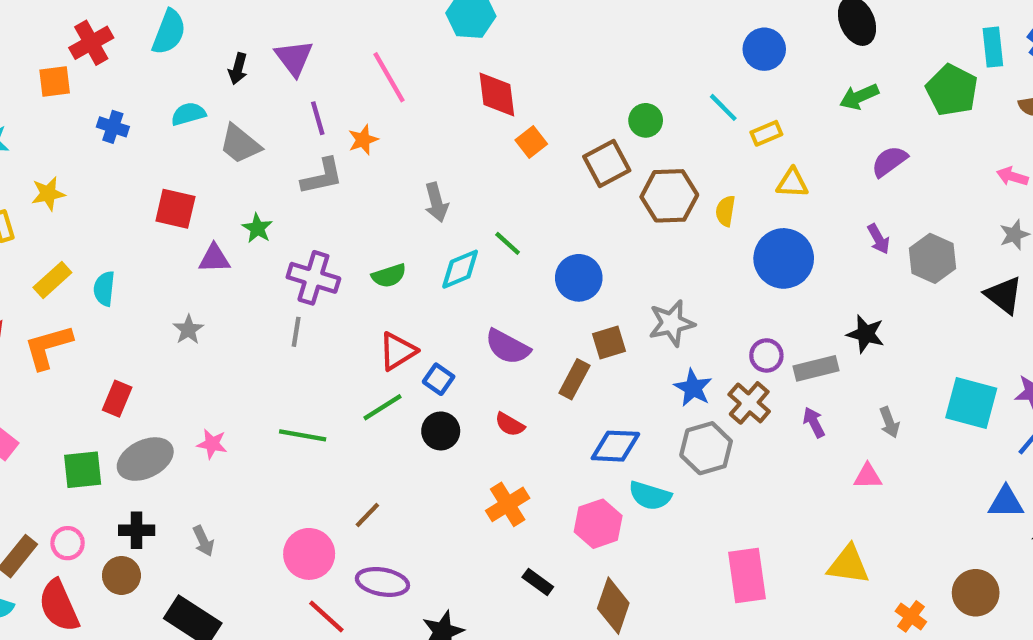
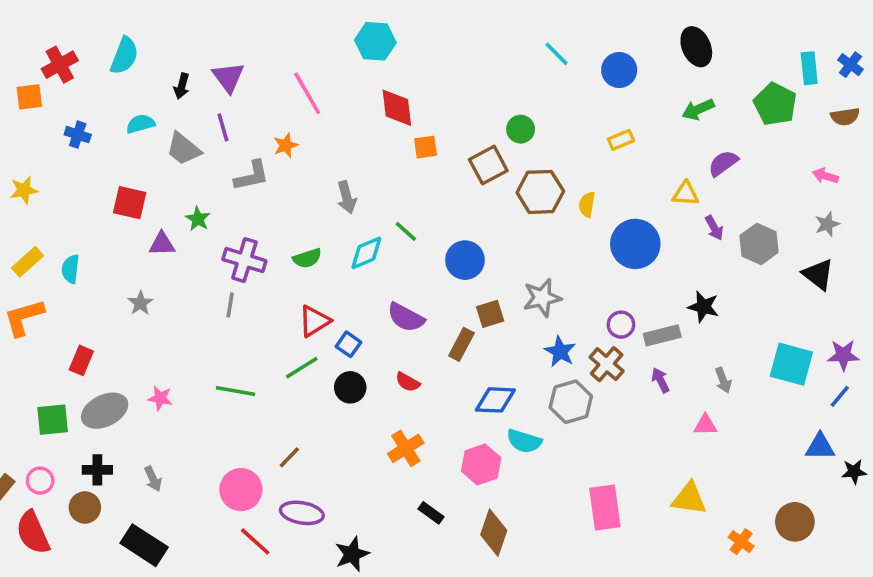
cyan line: (723, 107) -> (556, 54), moved
purple line: (318, 118) -> (223, 127), moved
orange square: (531, 142) -> (426, 147), turned 30
yellow triangle: (792, 183) -> (686, 194), moved

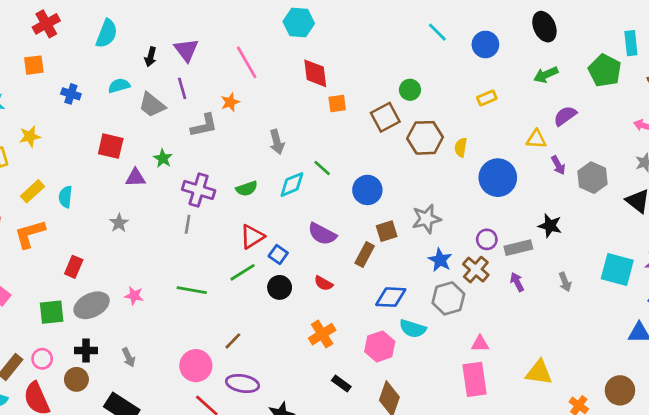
red cross: (60, 65) -> (46, 24), moved
pink triangle: (705, 425) -> (480, 344), moved

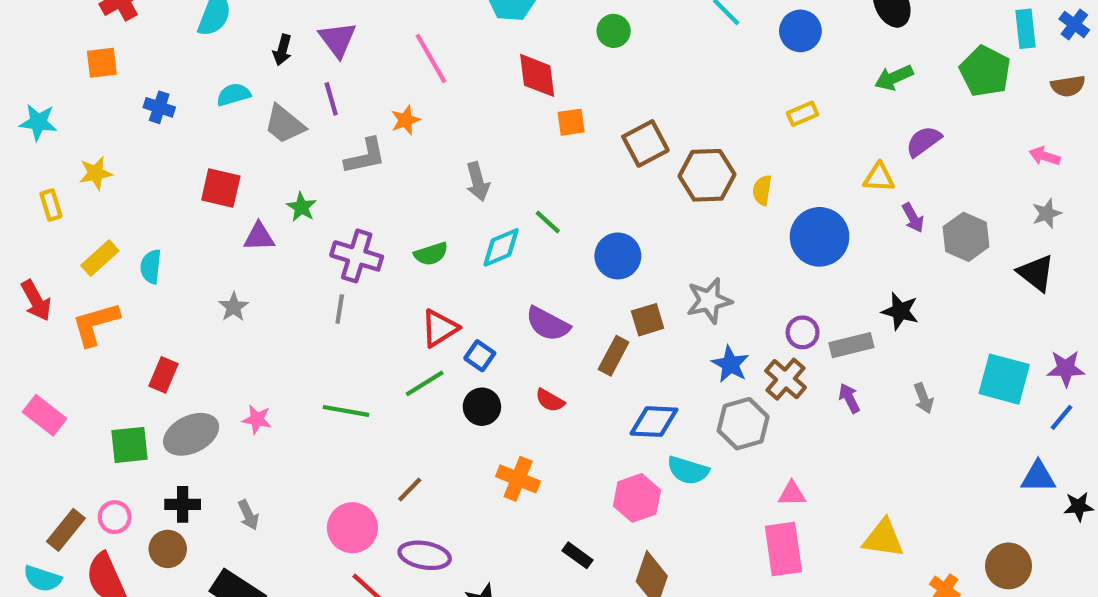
green circle: (410, 90) -> (614, 31), moved
orange cross: (322, 334) -> (518, 479), moved, turned -36

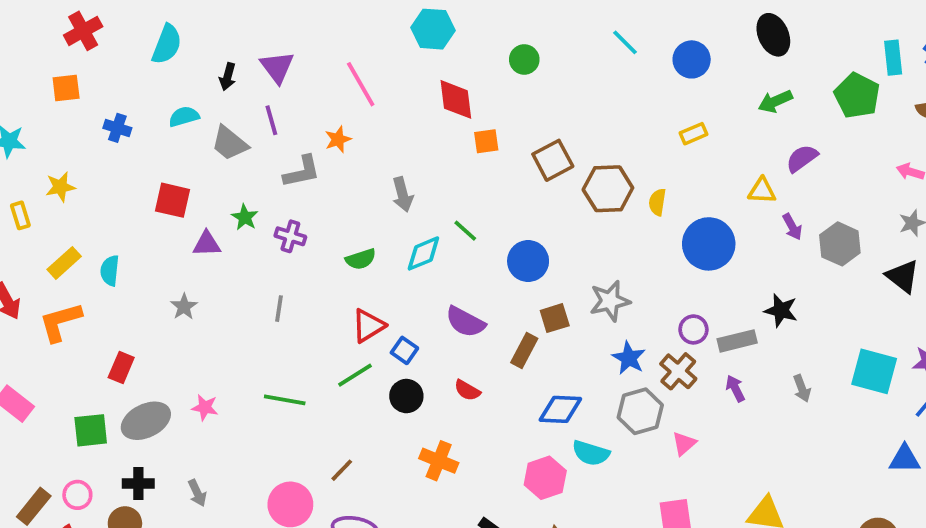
purple cross: (357, 256) -> (290, 236), moved, size x0.7
pink triangle: (792, 494) -> (684, 444), moved, turned -40

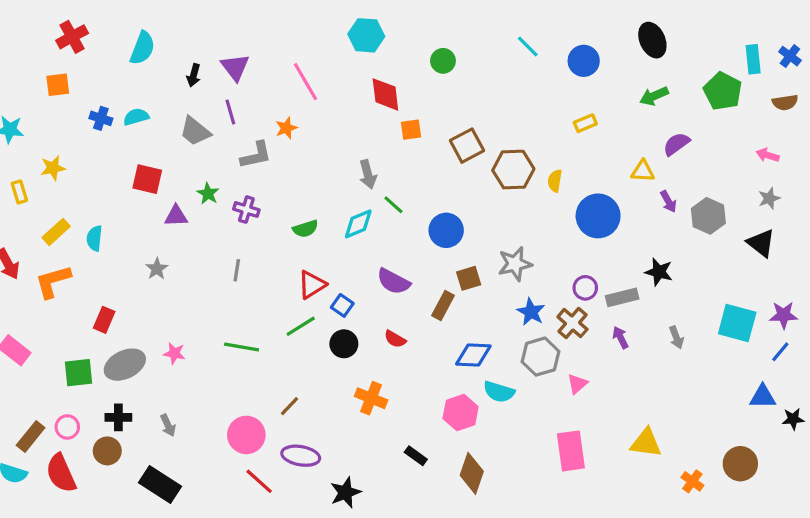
cyan semicircle: (184, 117) -> (136, 117), moved
gray arrow: (403, 194) -> (368, 174), moved

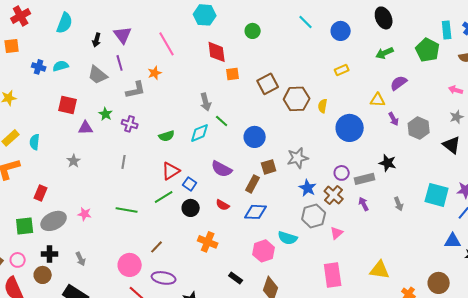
blue diamond: (473, 355) -> (256, 212), moved

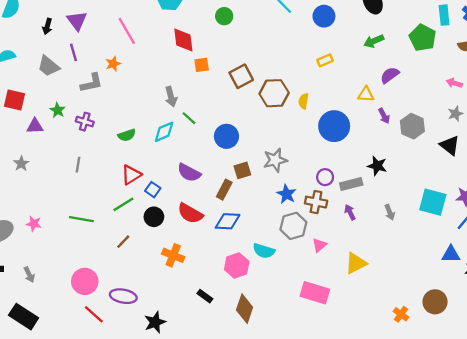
brown cross: (334, 195) -> (316, 202), turned -30
red semicircle: (223, 205) -> (190, 213), size x1.6
brown line: (157, 247) -> (123, 242), moved
yellow triangle: (380, 270) -> (356, 263), moved, turned -35
pink rectangle: (333, 275) -> (315, 293), turned -65

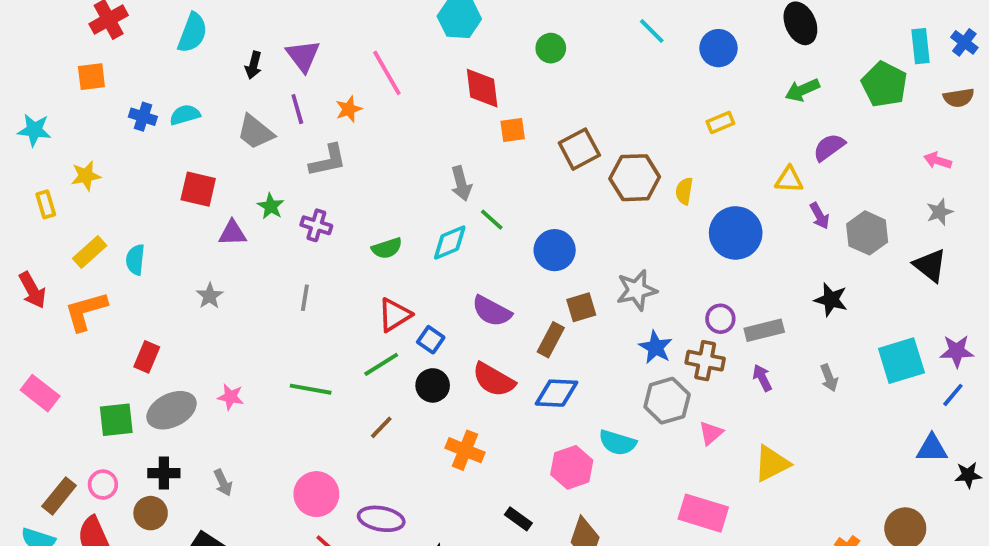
orange star: (113, 64) -> (349, 109), moved
black star: (377, 166) -> (831, 300), moved
cyan square: (433, 202) -> (901, 361), turned -32

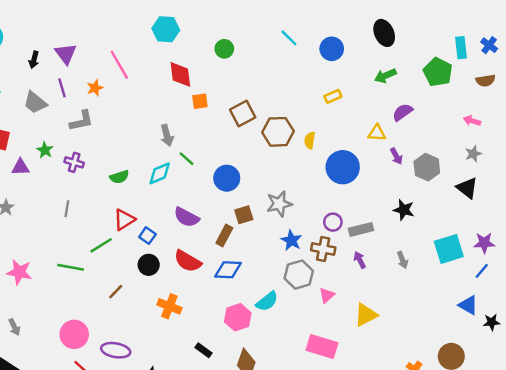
green line: (381, 364) -> (101, 245), moved
pink star: (231, 397) -> (19, 272), size x1.5
cyan semicircle: (617, 443) -> (267, 301), turned -55
blue triangle: (932, 448) -> (468, 305), turned 30

